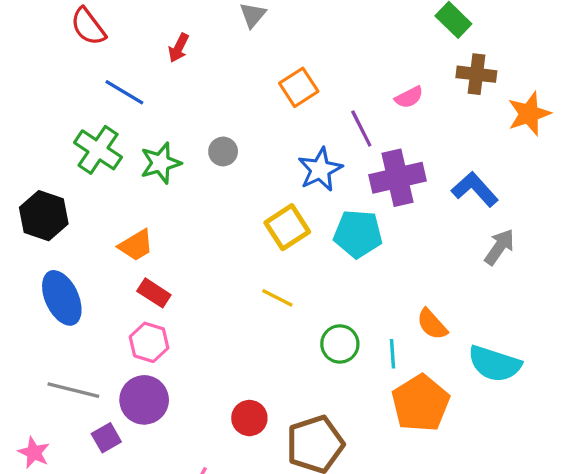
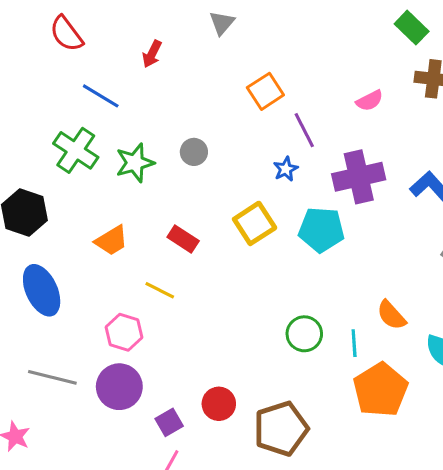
purple line: (361, 128) -> (304, 130), moved
blue star: (320, 170) -> (286, 169), size x0.6
red rectangle: (154, 293) -> (183, 239), moved
yellow line: (277, 298) -> (160, 290), moved
purple square: (106, 438) -> (169, 422), moved

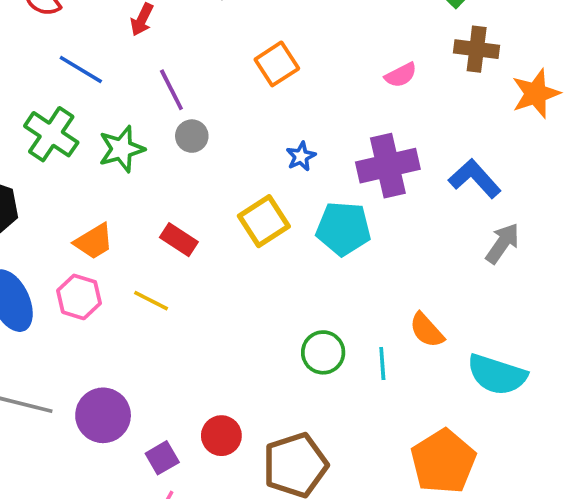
purple line: (304, 130) -> (171, 90), moved
pink hexagon: (124, 332) -> (79, 297), moved
orange pentagon: (380, 390) -> (443, 462), moved

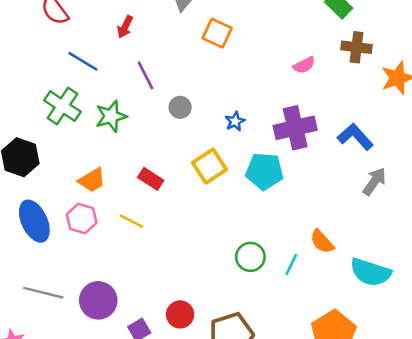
orange square: (277, 64) -> (217, 33), moved, turned -32
gray circle: (192, 136) -> (180, 107), moved
cyan line: (382, 364) -> (291, 265), turned 30

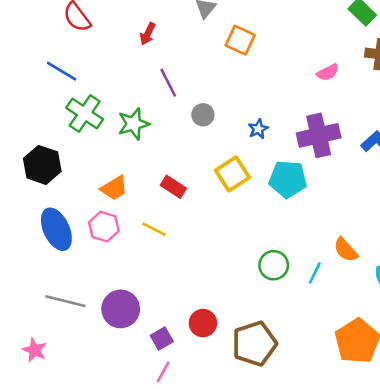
blue line: (83, 61) -> (62, 71), moved

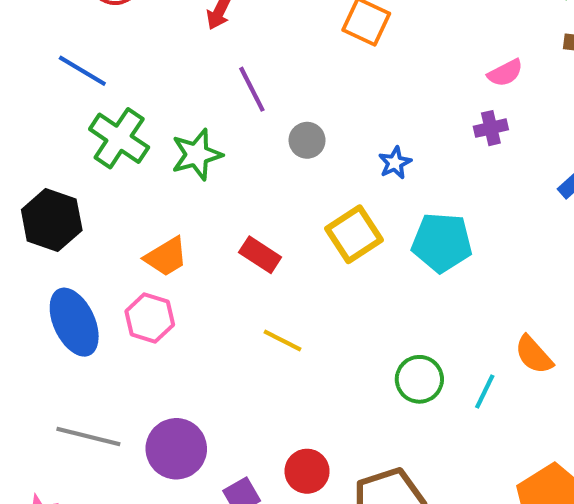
purple cross: (319, 135) -> (491, 128), moved, size x0.5
yellow line: (154, 229) -> (283, 340), moved

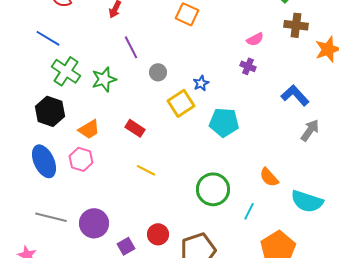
purple cross: (491, 128) -> (248, 66), turned 35
black hexagon: (52, 220) -> (50, 111), moved
yellow square: (354, 234) -> (181, 103), moved
green circle: (419, 379) -> (213, 189), size x1.4
cyan line: (485, 392) -> (249, 211), moved

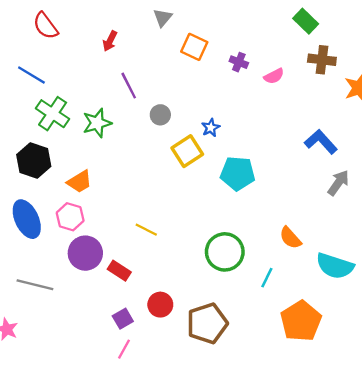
purple cross: (248, 66) -> (239, 62), moved
red rectangle: (135, 128) -> (119, 271), moved
purple circle: (94, 223) -> (85, 253), moved

